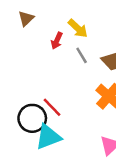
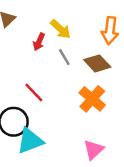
red line: (52, 107) -> (34, 93), moved

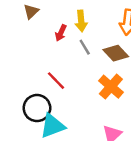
yellow arrow: (60, 29) -> (81, 21), turned 42

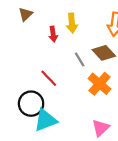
red arrow: (61, 33) -> (53, 34), turned -32
gray line: (85, 47) -> (80, 59), moved

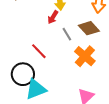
red arrow: (53, 34) -> (53, 17), moved, turned 40

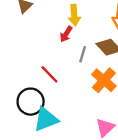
gray line: (67, 34) -> (83, 54), turned 48

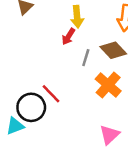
red line: (49, 74) -> (51, 94), moved
cyan triangle: (46, 119) -> (15, 126), moved, size x0.7

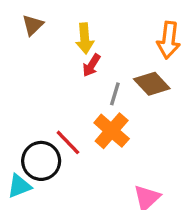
yellow arrow: (77, 17) -> (85, 38), moved
orange cross: (108, 85) -> (112, 131), moved

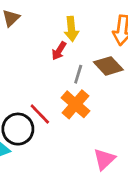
yellow arrow: (85, 38) -> (71, 29), moved

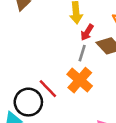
red arrow: (59, 51) -> (87, 32), moved

